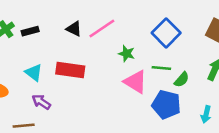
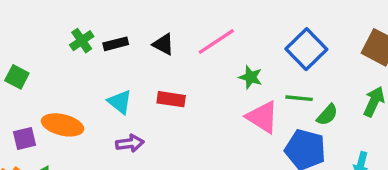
black triangle: (74, 29) -> (163, 44), moved
red rectangle: (70, 70) -> (171, 99), size x0.7
purple arrow: (41, 102) -> (130, 143), turned 138

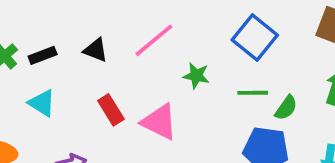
red rectangle: (171, 99) -> (111, 110), turned 56
cyan triangle: (120, 102) -> (42, 103), moved
pink triangle: (262, 117) -> (159, 122), moved

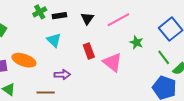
black triangle: (96, 50) -> (87, 18), turned 32
green line: (253, 93) -> (164, 57), turned 42

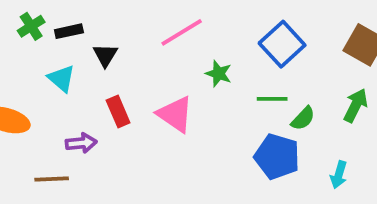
black triangle: (87, 18) -> (105, 55), moved
red rectangle: (89, 51) -> (118, 112), moved
green line: (164, 57) -> (272, 99), turned -49

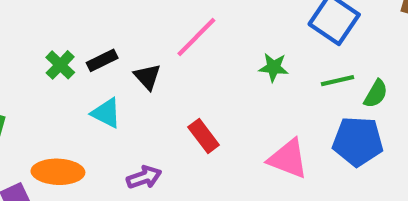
pink line: (182, 32) -> (196, 37), moved
red rectangle: (118, 112) -> (204, 136), moved
pink triangle: (175, 114) -> (288, 159), moved

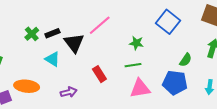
black triangle: (147, 77) -> (74, 43), size x1.5
green line: (337, 81) -> (133, 65), moved
pink triangle: (288, 159) -> (140, 88), turned -35

